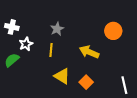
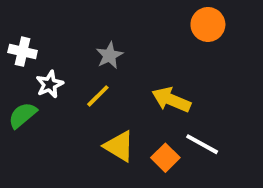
orange circle: (113, 31) -> (208, 24), moved
yellow line: (51, 50) -> (98, 96), turned 40
white line: (124, 85) -> (202, 144), moved, turned -48

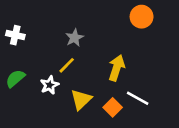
white star: (50, 84) -> (50, 85), moved
yellow arrow: (171, 100) -> (117, 68), turned 85
yellow triangle: (119, 146) -> (81, 99), turned 45

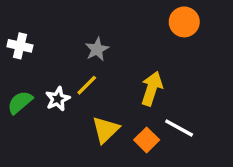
white star: (50, 85) -> (58, 99), moved

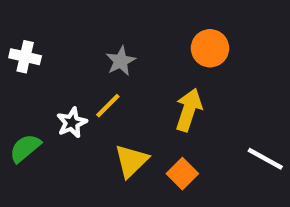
orange circle: (184, 22) -> (210, 48), moved
green semicircle: (20, 102) -> (25, 148), moved
white line: (179, 128) -> (265, 159), moved

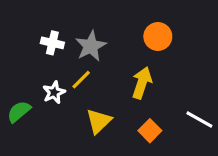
white cross: (25, 57) -> (52, 43), moved
gray star: (121, 61) -> (91, 46), size x1.4
orange square: (182, 174) -> (150, 131), moved

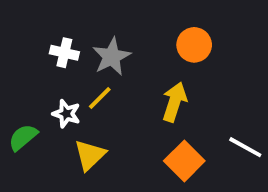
white star: (54, 92) -> (66, 114), turned -30
yellow triangle: (99, 121) -> (90, 155), moved
orange square: (150, 131) -> (184, 161), size x1.4

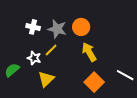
orange circle: (194, 45) -> (81, 27), moved
gray star: (112, 57) -> (57, 29), turned -30
yellow arrow: (174, 102) -> (89, 52), turned -48

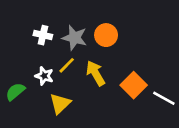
yellow arrow: (89, 52) -> (96, 73), moved
orange square: (94, 82) -> (134, 85), moved

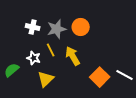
gray star: (74, 38) -> (57, 29), turned -30
yellow line: (67, 65) -> (51, 50), turned -72
orange square: (134, 85) -> (100, 77), moved

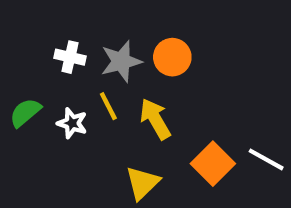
green semicircle: (12, 70) -> (25, 113), moved
yellow triangle: (46, 79) -> (142, 183), moved

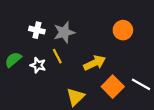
orange circle: (172, 57) -> (123, 30), moved
yellow arrow: (155, 119) -> (95, 63), moved, turned 95

